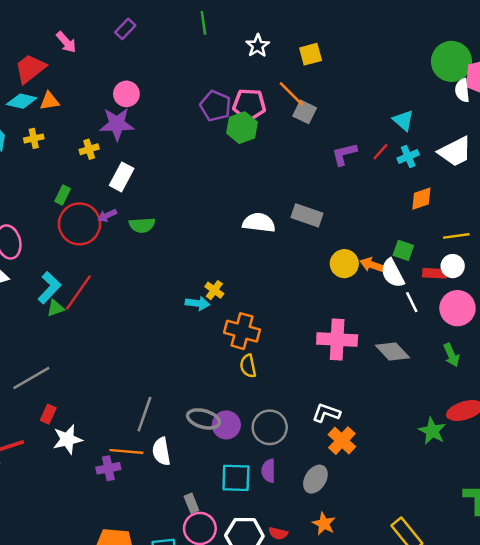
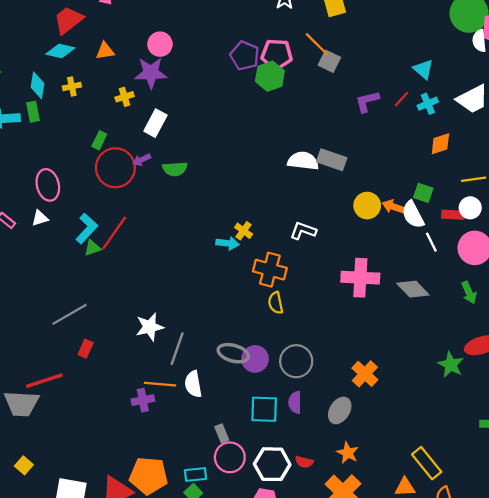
orange triangle: (49, 101) -> (105, 51), moved
white semicircle: (259, 223) -> (303, 161), moved
white L-shape: (326, 413) -> (303, 231), moved
white star: (67, 439) -> (150, 327), moved

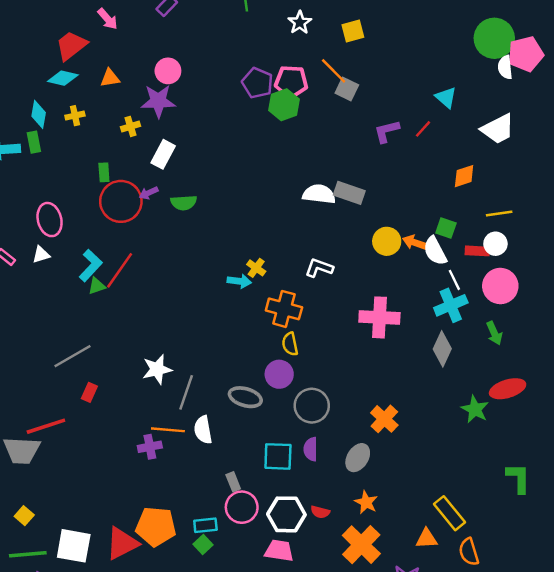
cyan cross: (428, 104) -> (451, 305), moved, size x1.5
green rectangle: (99, 140) -> (104, 172), turned -30
gray diamond: (413, 289) -> (442, 349), moved, turned 68
purple circle: (255, 359) -> (279, 374), moved

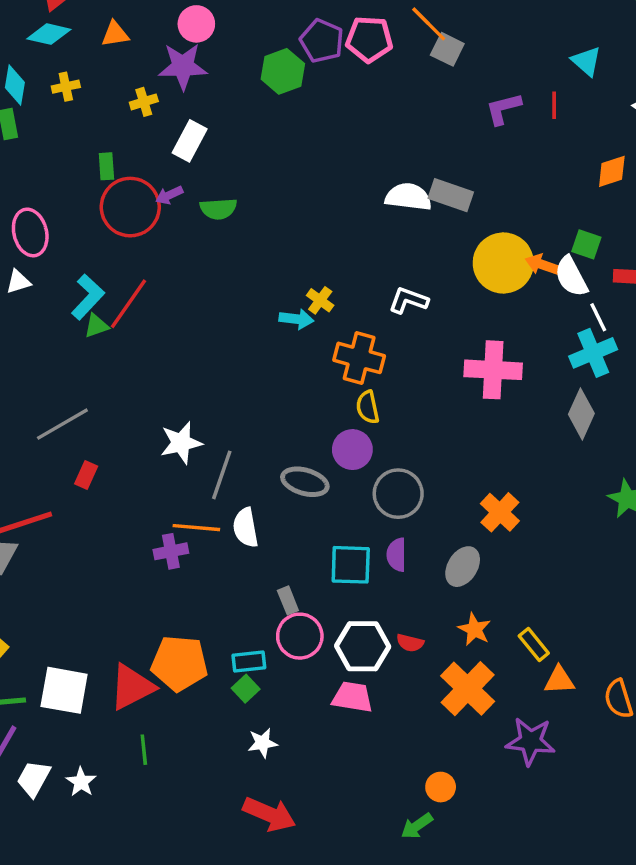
green hexagon: (284, 105) -> (283, 71), moved
red line: (423, 129) -> (554, 105), turned -42
yellow circle: (387, 241) -> (503, 263), size x1.5
yellow rectangle: (450, 513) -> (534, 645), moved, size x0.7

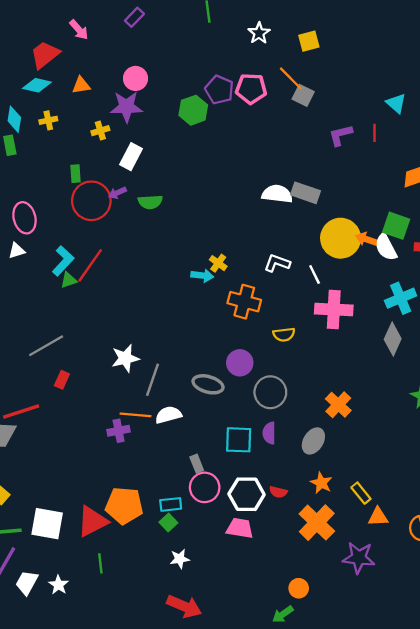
green square: (586, 244) -> (396, 226), size x1.4
white line: (598, 317) -> (315, 274), moved
yellow semicircle: (368, 407) -> (284, 334), moved, turned -85
white semicircle: (246, 528) -> (168, 415), turned 85

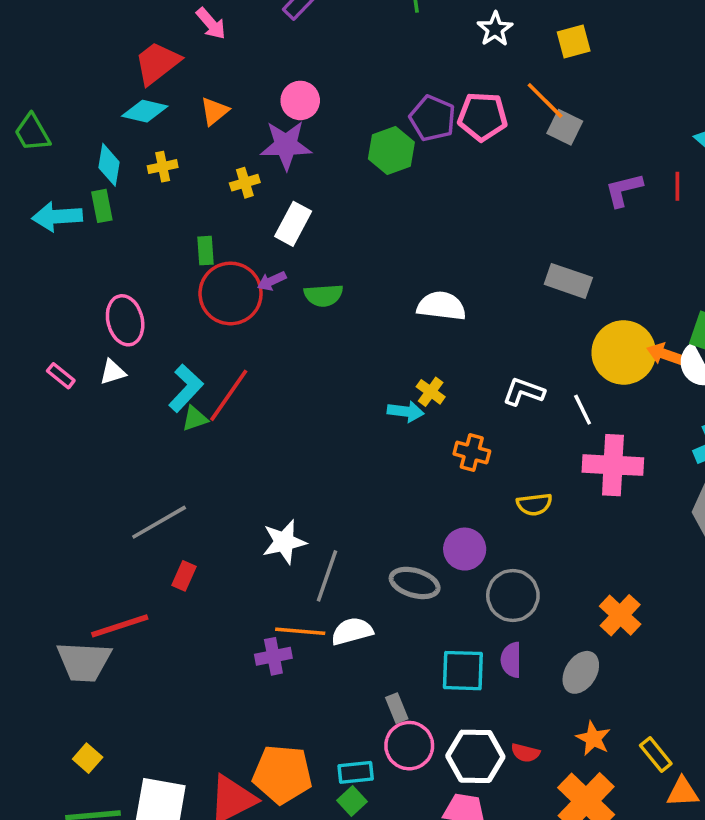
orange triangle: (81, 85) -> (214, 111), turned -30
white semicircle: (277, 194) -> (441, 306), moved
orange cross: (244, 302) -> (472, 453), size x0.7

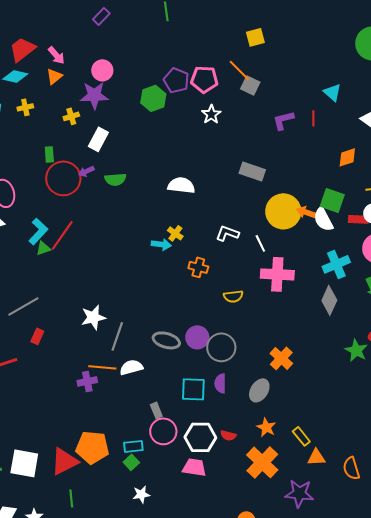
pink arrow: (211, 24) -> (56, 55), moved
white star: (495, 29) -> (211, 114), moved
purple circle: (465, 549) -> (197, 337), moved

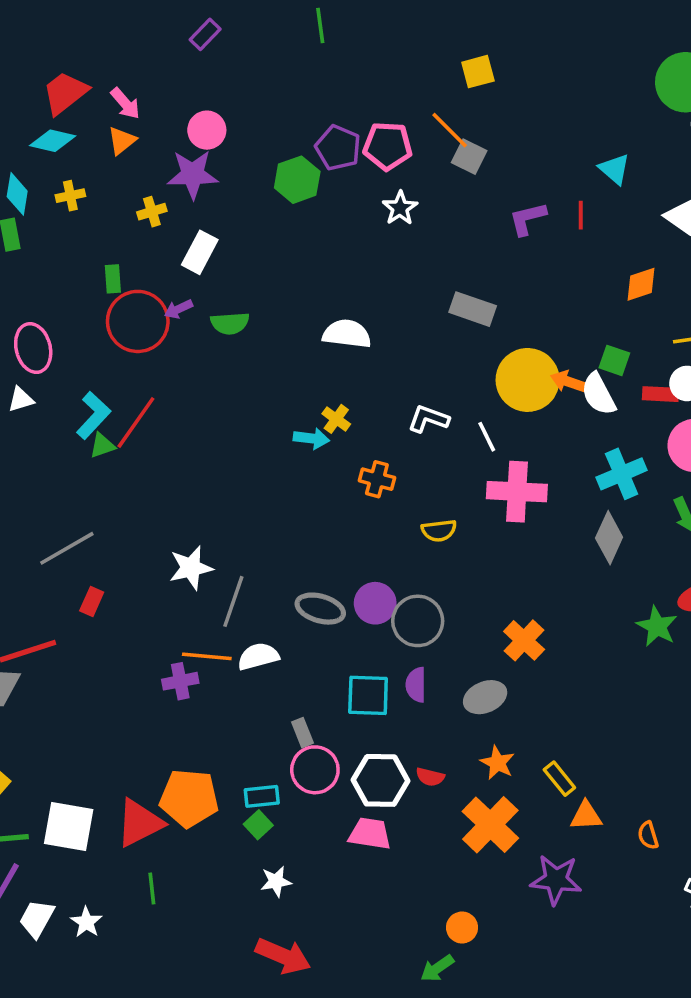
green square: (332, 200) -> (614, 360), size x0.7
gray ellipse: (259, 390) -> (485, 697), turned 35
orange semicircle: (351, 468) -> (648, 835), size x0.7

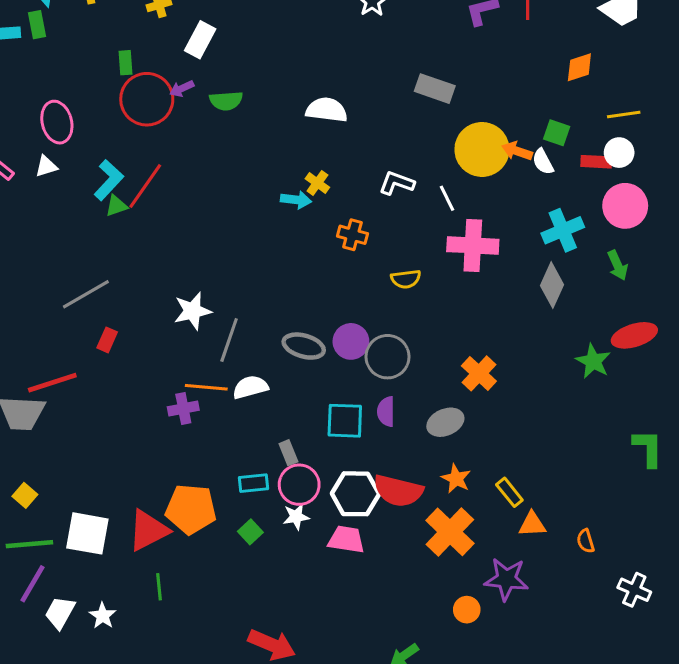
white semicircle: (598, 394) -> (543, 162), size x0.7
red semicircle: (430, 777) -> (398, 491), size x2.0
cyan rectangle: (262, 796) -> (253, 483), moved
white star: (276, 881) -> (296, 517), moved
orange circle: (462, 928) -> (467, 610), moved

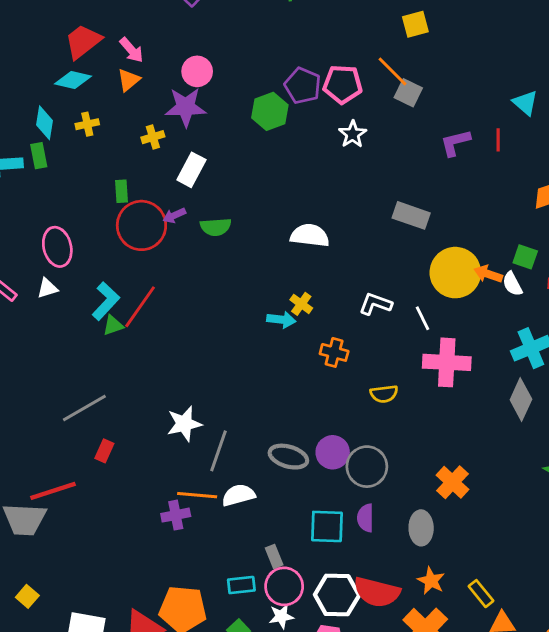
gray ellipse: (445, 422) -> (421, 528), turned -68

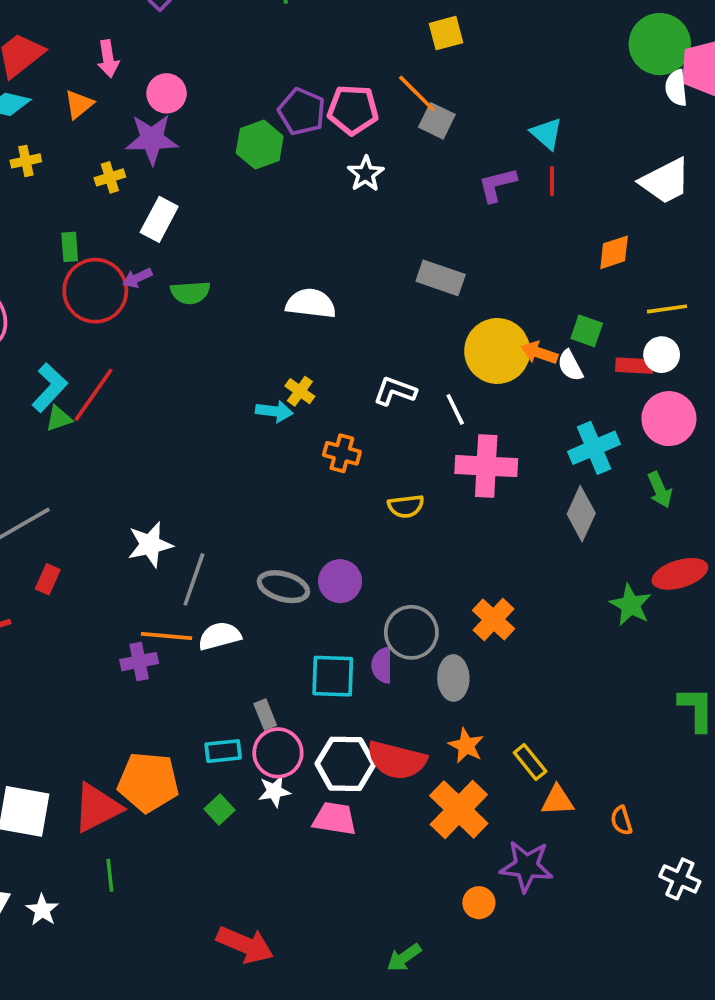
pink arrow: (131, 50) -> (108, 59), moved, turned 32
cyan triangle: (525, 103) -> (547, 134), moved
gray circle: (367, 467) -> (411, 632), moved

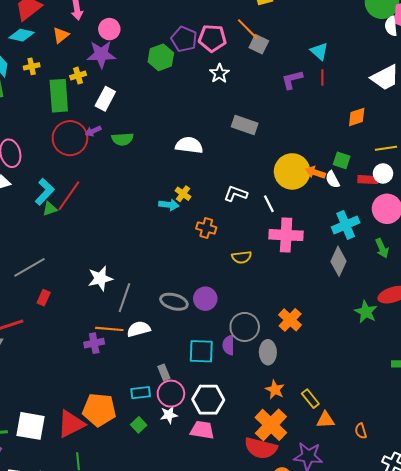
green rectangle: (70, 247) -> (59, 96), moved, size x2.0
gray rectangle: (441, 278) -> (245, 125), moved
red semicircle: (397, 760) -> (261, 448), moved

